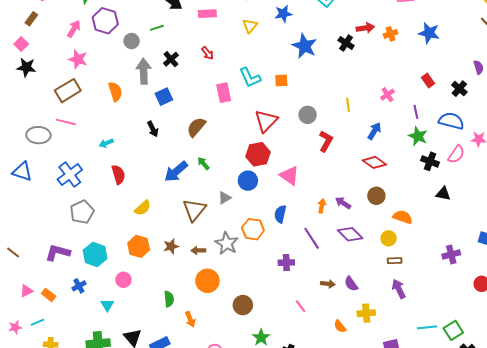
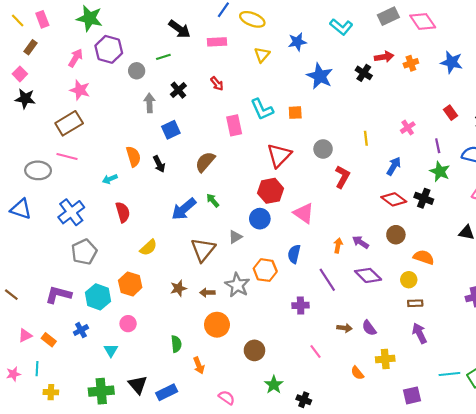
gray arrow: (144, 71) -> (149, 103), size x0.7
orange semicircle: (115, 92) -> (133, 156), moved
black cross: (430, 161) -> (424, 198), moved
orange hexagon: (139, 246) -> (130, 284), moved
cyan line: (37, 322) -> (37, 369), turned -64

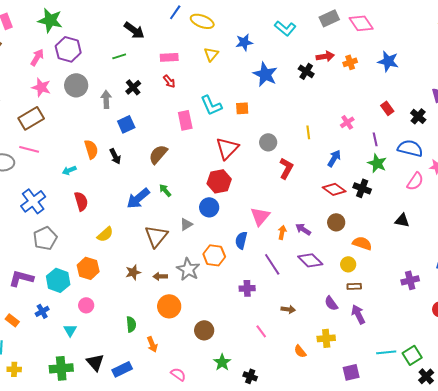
pink rectangle: (217, 42) -> (169, 57), moved
gray circle: (137, 71) -> (76, 85), moved, size x1.5
pink triangle: (304, 213) -> (260, 216), moved, turned 35
purple semicircle: (369, 328) -> (331, 303), moved

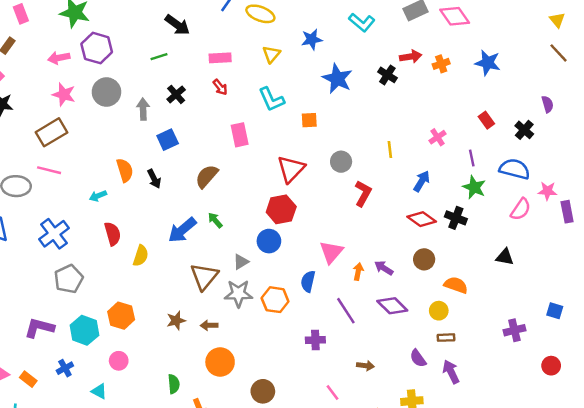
pink arrow: (37, 57) -> (59, 58), turned -132
cyan L-shape: (211, 105) -> (271, 99), moved
yellow semicircle: (105, 234) -> (141, 256), moved, turned -30
gray star: (188, 269) -> (238, 294), moved, turned -30
cyan triangle: (70, 330) -> (99, 391), turned -32

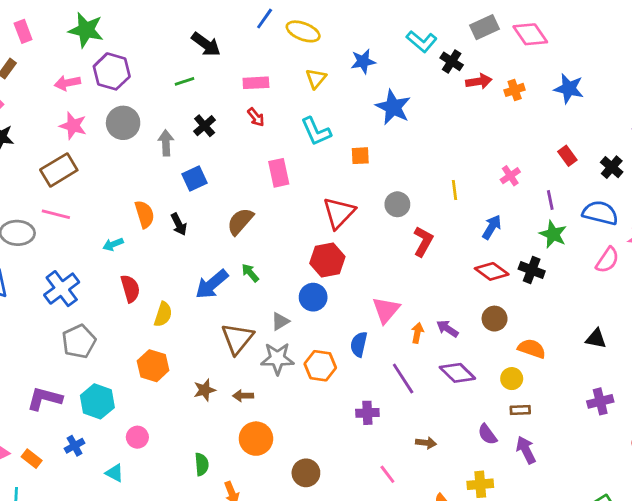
black cross: (387, 75) -> (452, 61), moved
black triangle: (505, 257) -> (596, 339), moved
orange hexagon: (121, 316) -> (153, 366), moved

